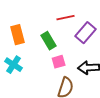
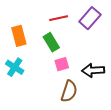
red line: (66, 18) -> (59, 18), moved
purple rectangle: (86, 33) -> (90, 18), moved

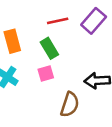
pink square: (62, 64) -> (46, 73), moved

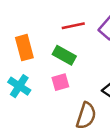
green rectangle: (49, 48) -> (64, 55), turned -30

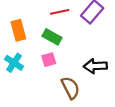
brown semicircle: (86, 116) -> (70, 88), turned -45

